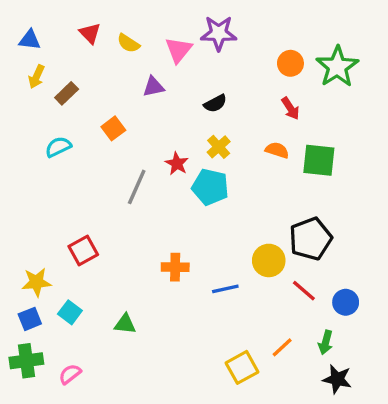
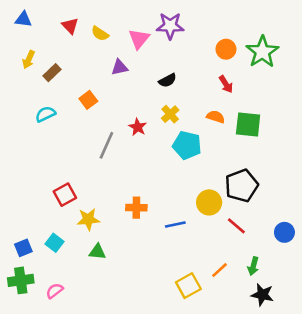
blue triangle: (30, 40) -> (23, 19), moved
cyan pentagon: (210, 187) -> (187, 145), moved
yellow star: (36, 282) -> (88, 219), moved
blue circle: (346, 302) -> (284, 232), moved

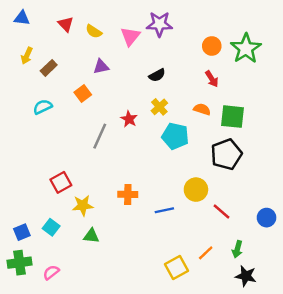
purple triangle: (119, 67) -> (101, 67), moved
black pentagon: (242, 186) -> (226, 154), moved

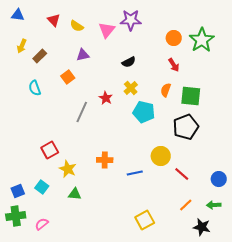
cyan semicircle: (43, 107) -> (35, 88), turned -84
orange semicircle: (202, 109) -> (166, 90), turned -88
yellow star: (83, 205) -> (68, 169), turned 30
green arrow: (237, 249) -> (214, 205), moved, turned 72
orange line: (206, 253) -> (186, 205), moved

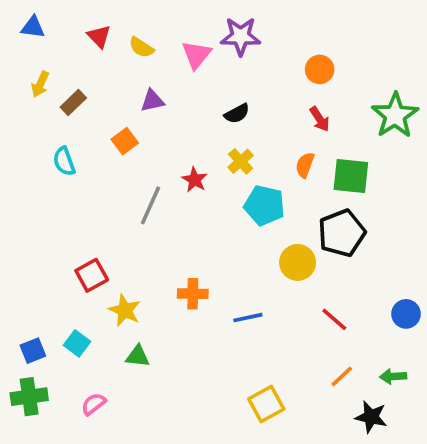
green star: (202, 40) -> (395, 115), moved
yellow circle: (161, 156) -> (298, 262), moved
blue circle: (219, 179) -> (406, 314), moved
pink semicircle: (42, 224) -> (94, 404), moved

